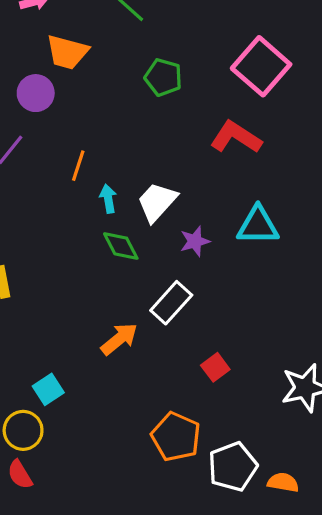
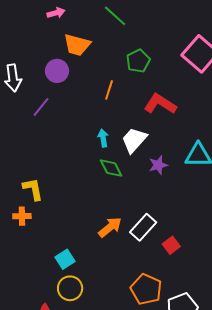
green pentagon: (163, 77) -> (138, 61), turned 30
red L-shape: (236, 137) -> (160, 104), moved
orange line: (78, 166) -> (109, 90), moved
white rectangle: (171, 303) -> (143, 227), moved
yellow circle: (23, 430) -> (70, 288), moved

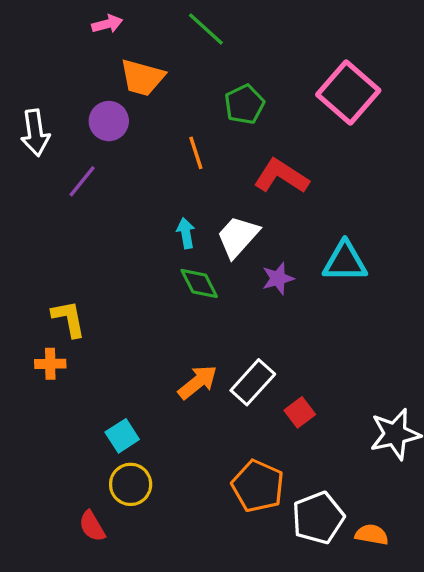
orange line: (109, 90) -> (196, 153), turned -36

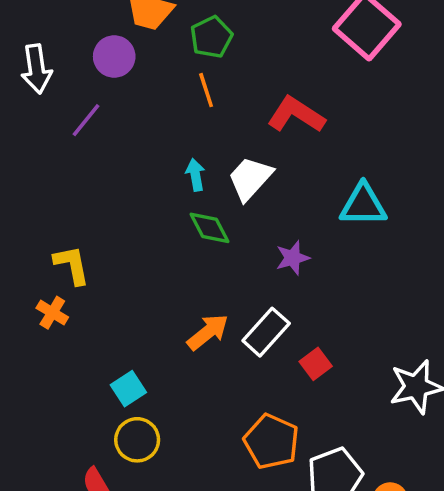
green pentagon: (244, 104) -> (211, 37), moved
purple star: (278, 278) -> (293, 258), moved
orange cross: (50, 364) -> (52, 313), turned 32

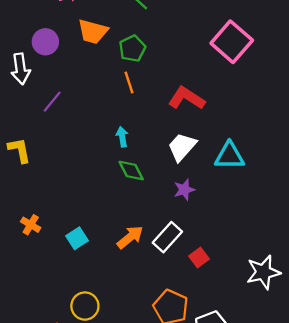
purple circle: (114, 56) -> (45, 42), moved
white trapezoid: (250, 178) -> (182, 147), moved
yellow L-shape: (72, 265) -> (19, 150), moved
cyan square: (128, 389) -> (77, 238), moved

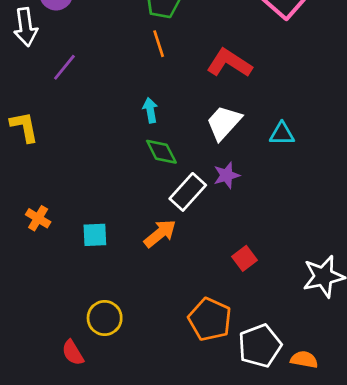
cyan triangle: (229, 156) -> (282, 134), size x0.7
white rectangle: (167, 237) -> (188, 192), moved
cyan square: (77, 238) -> (95, 235), turned 30

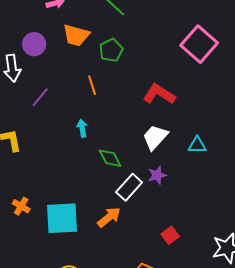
orange line: (159, 44) -> (92, 85), moved
cyan arrow: (150, 110) -> (82, 128), moved
cyan square: (95, 235) -> (62, 218), size x1.8

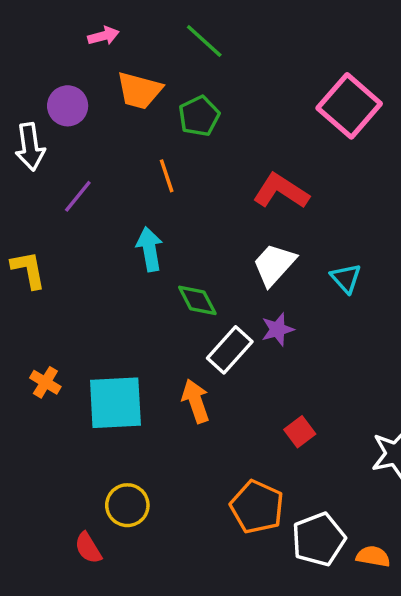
cyan arrow: (82, 128) -> (150, 249), size x1.4
cyan triangle: (197, 145) -> (346, 278), turned 48
orange arrow: (109, 217) -> (196, 401), turned -70

